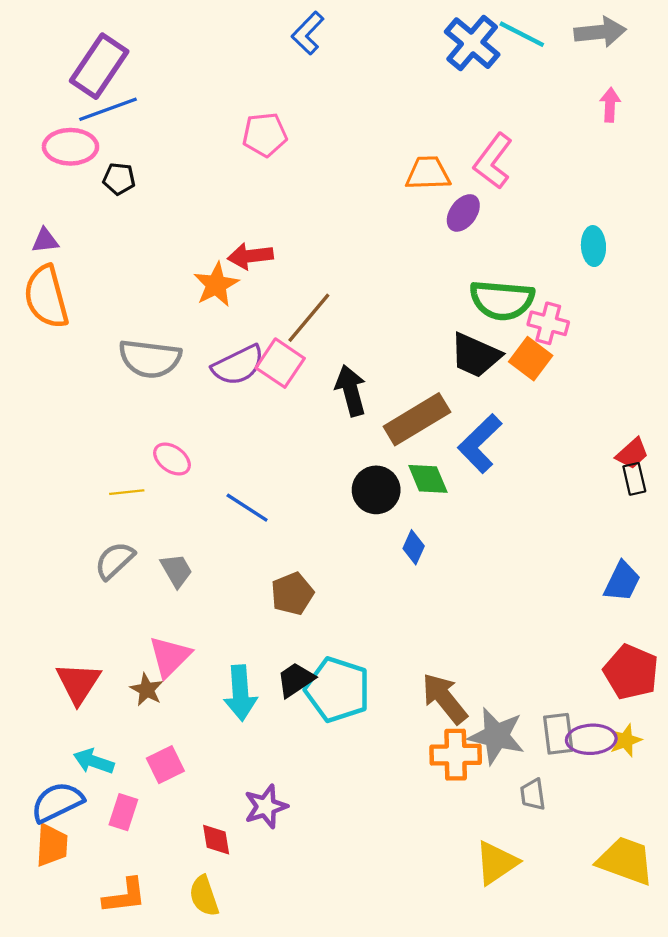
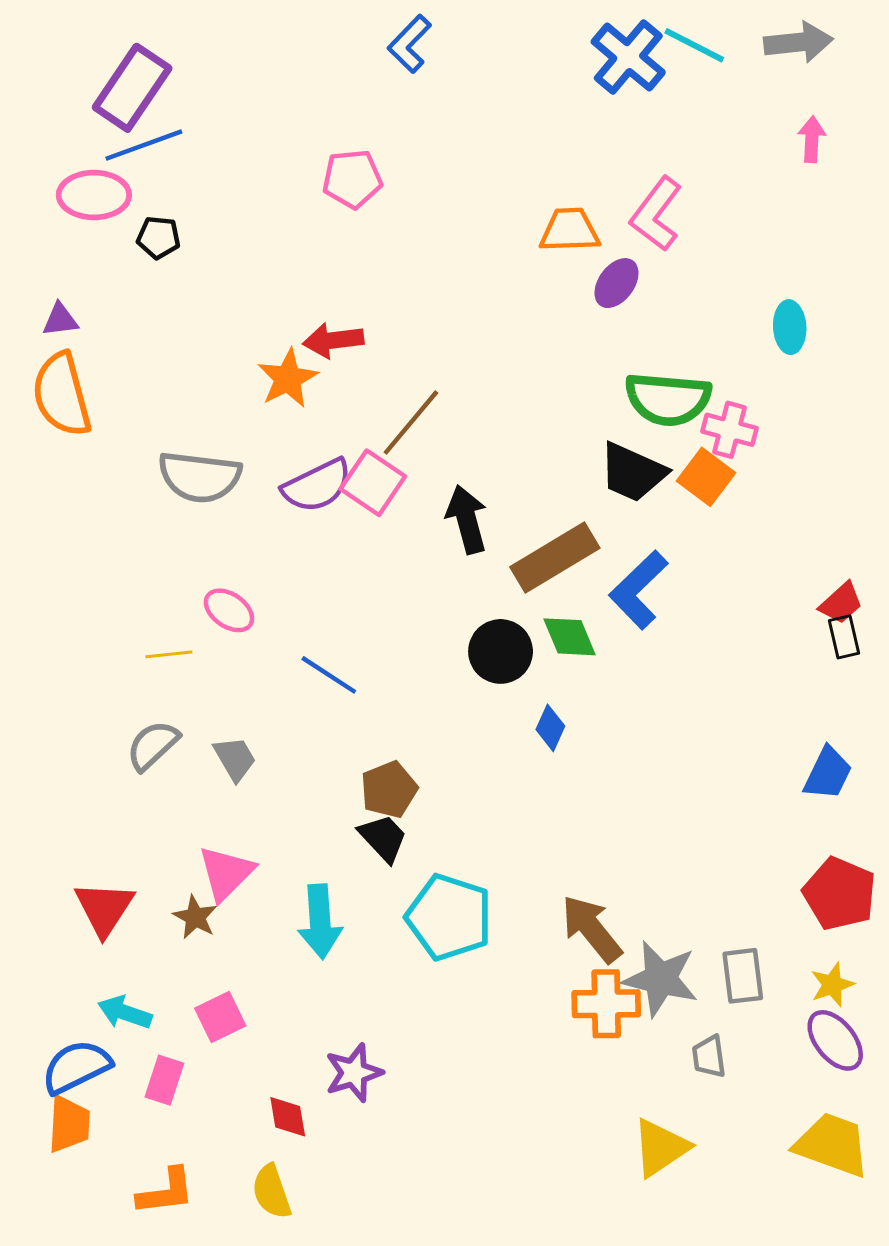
black trapezoid: (296, 680) -> (383, 838), moved, turned 81
purple ellipse: (591, 739) -> (835, 1040), moved, turned 54

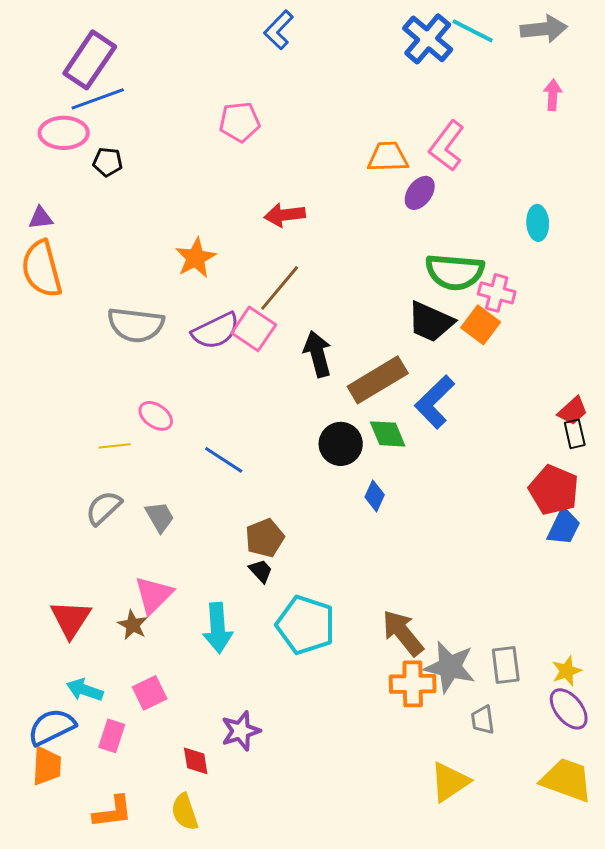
red arrow: (333, 340) -> (285, 215), moved
black trapezoid: (383, 838) -> (261, 571), size x0.7
red pentagon: (840, 894) -> (554, 490), moved

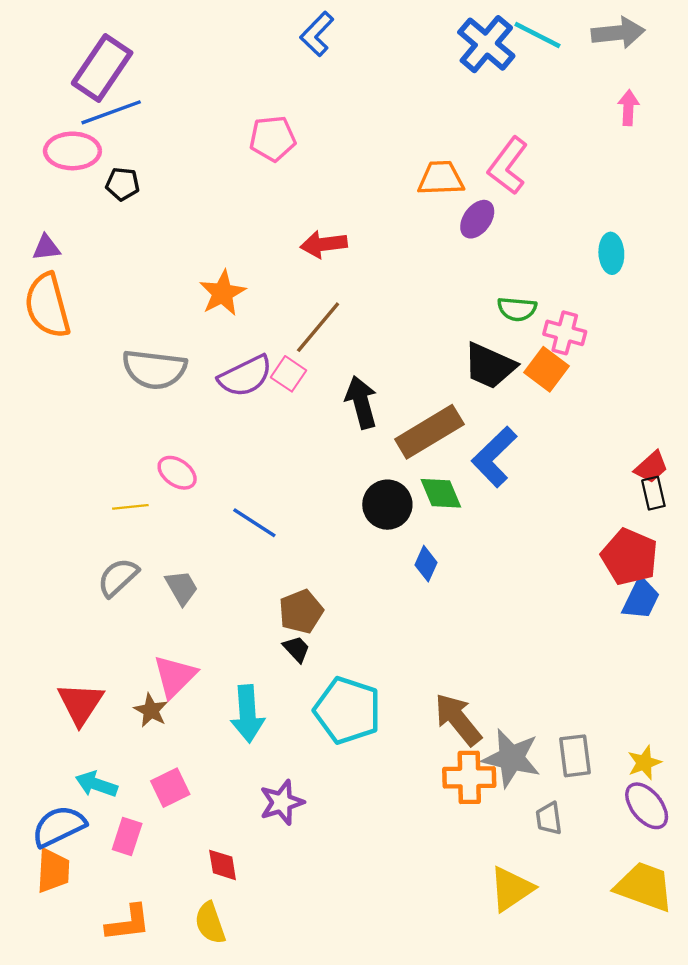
green semicircle: (455, 272) -> (517, 309), size x0.6
pink square: (254, 329) -> (288, 374), size x0.7
purple star: (241, 731) -> (282, 802), moved

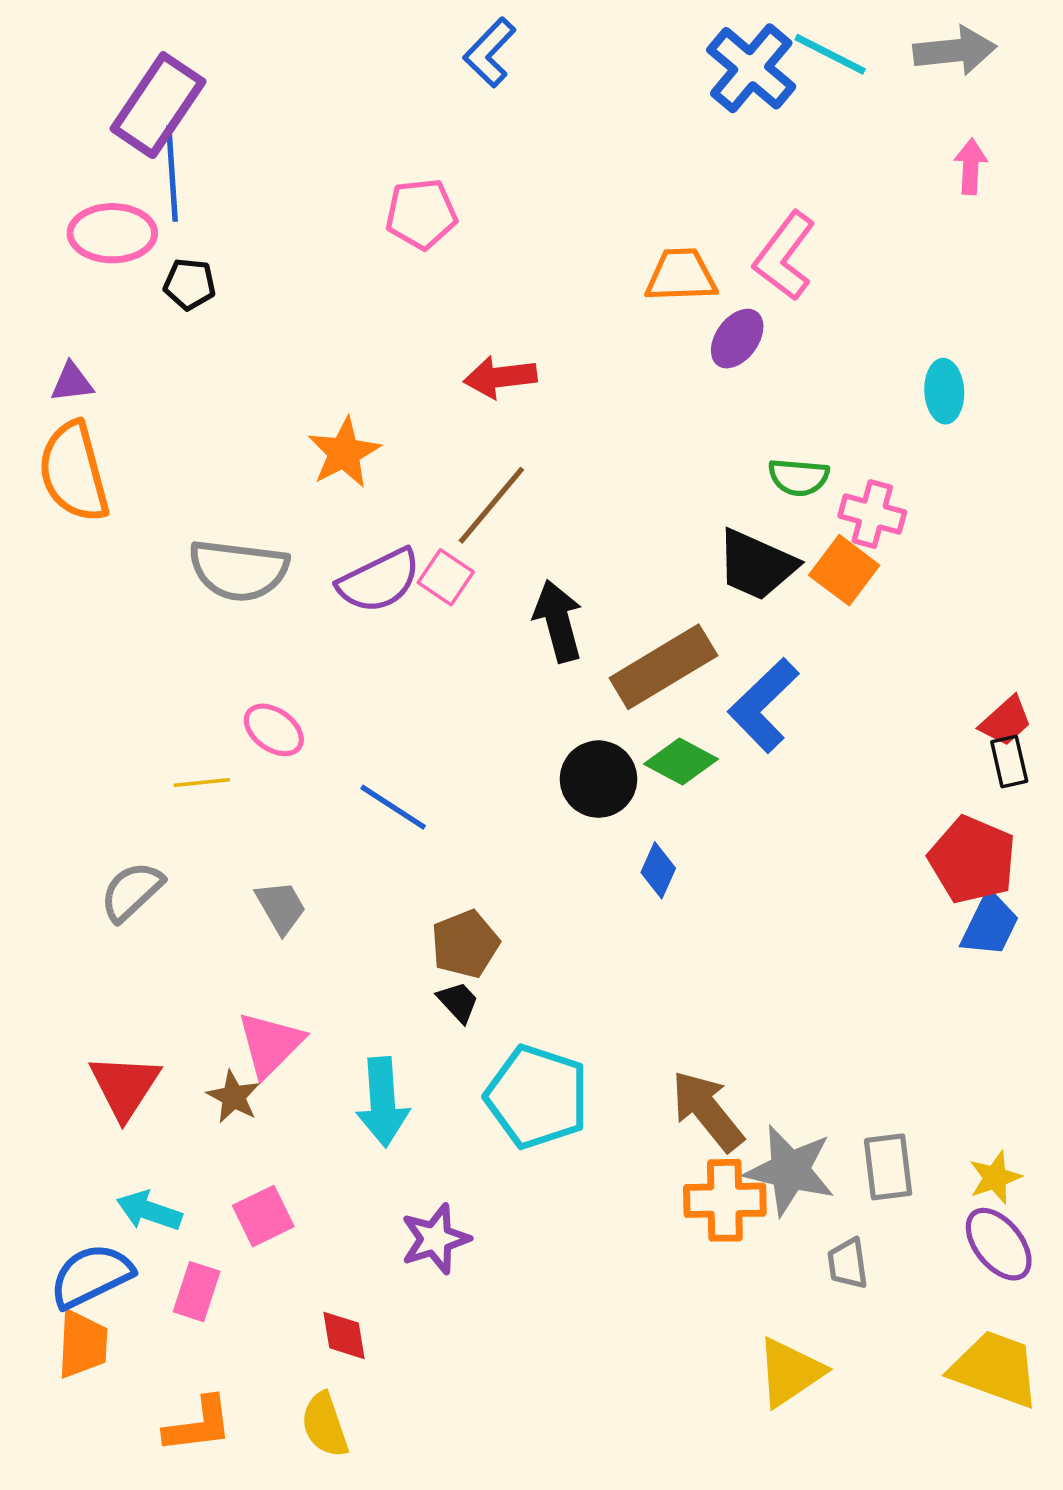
blue line: (111, 112) -> (172, 174), turned -74
green diamond: (441, 493) -> (681, 761), turned -39
gray semicircle: (118, 577) -> (132, 891), moved

